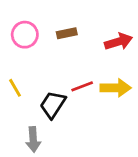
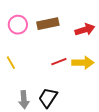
brown rectangle: (67, 33) -> (48, 24), size x1.5
black trapezoid: (53, 105) -> (48, 98), moved

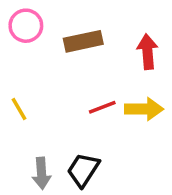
pink circle: (18, 25) -> (26, 26), moved
red arrow: (85, 30) -> (147, 52), turned -78

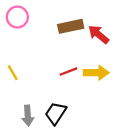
brown rectangle: (83, 41) -> (71, 26), moved
red arrow: (147, 52) -> (99, 34), turned -45

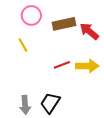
pink circle: (17, 17) -> (31, 15), moved
yellow line: (13, 73) -> (23, 45), moved

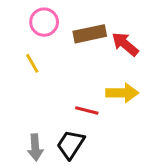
red line: (62, 65) -> (87, 110), moved, turned 35

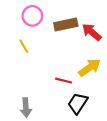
yellow arrow: (122, 93) -> (89, 68), turned -35
black trapezoid: (71, 144) -> (78, 103), moved

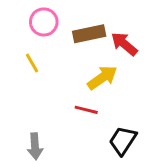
yellow arrow: (89, 68) -> (102, 78), moved
black trapezoid: (78, 103) -> (123, 141), moved

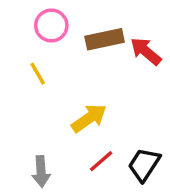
yellow arrow: (102, 78) -> (89, 118), moved
red line: (86, 110) -> (101, 161), moved, turned -55

